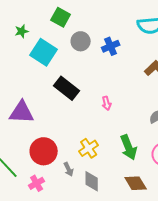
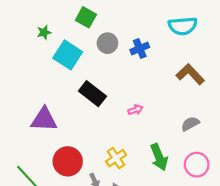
pink arrow: (107, 103) -> (135, 110), turned -96

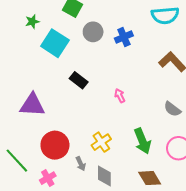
black rectangle: (92, 94) -> (79, 80), size x0.7
pink arrow: (135, 110) -> (120, 96), turned -96
gray semicircle: (190, 124) -> (172, 109), turned -114

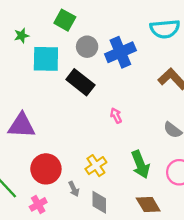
blue cross: (124, 37) -> (120, 52), size x1.5
cyan square: (55, 43) -> (46, 59), turned -32
black rectangle: (79, 80) -> (80, 82), moved, size x1.4

